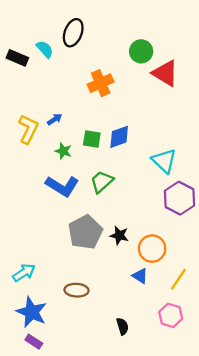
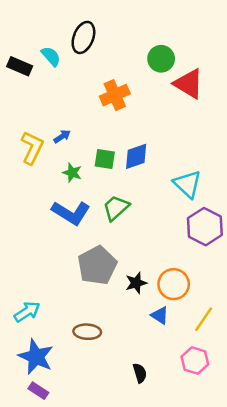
black star: (119, 235) -> (136, 283), moved, turned -30

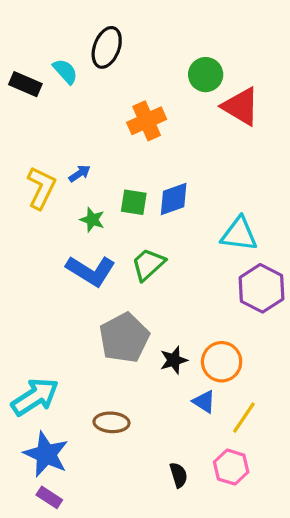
cyan triangle: (187, 184) -> (239, 234), turned -36
cyan arrow: (27, 312) -> (35, 397), size x1.4
yellow line: (204, 319) -> (244, 418), moved
pink hexagon: (195, 361) -> (231, 467), moved

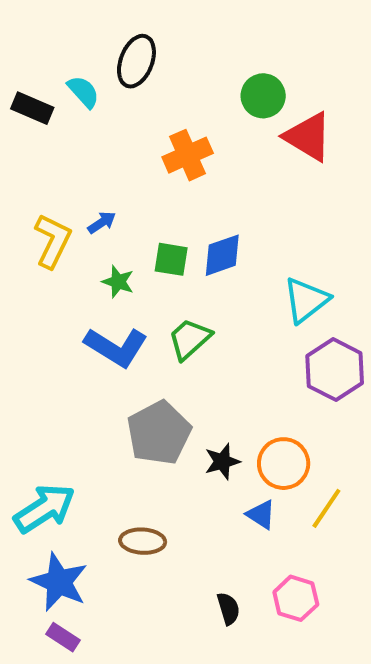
cyan triangle: (239, 234) -> (306, 300), turned -45
yellow line: (244, 418) -> (326, 508), moved

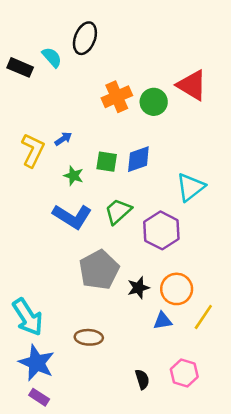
green circle: (263, 96) -> (154, 102), moved
purple hexagon: (335, 370) -> (161, 230), moved
cyan arrow: (45, 508) -> (28, 317), turned 90
blue triangle: (261, 515) -> (163, 321), turned -42

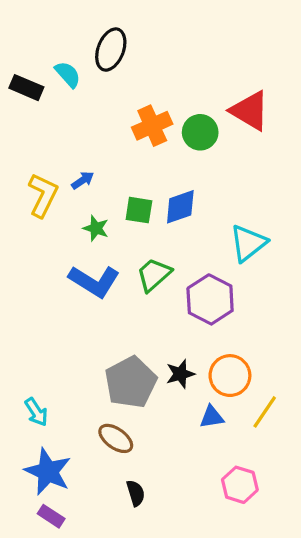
gray pentagon: (99, 270) -> (131, 382), moved
cyan arrow: (28, 317) -> (36, 412), size x0.6
brown ellipse: (89, 337) -> (116, 438), turned 32
black semicircle: (142, 379) -> (136, 493), moved

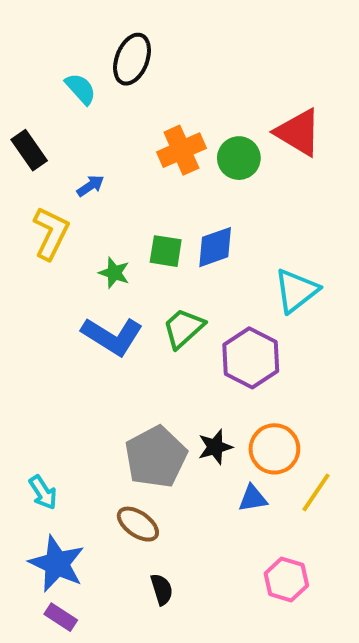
black rectangle: (26, 88) -> (29, 150), moved, turned 32
blue arrow: (83, 180) -> (90, 186), moved

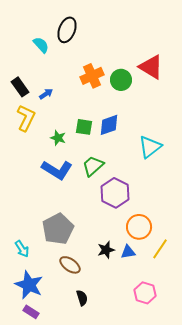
black rectangle: (29, 150) -> (20, 87), moved
purple hexagon: (251, 358) -> (115, 193), moved
black star: (215, 447) -> (106, 250), moved
gray pentagon: (156, 457) -> (58, 229), moved

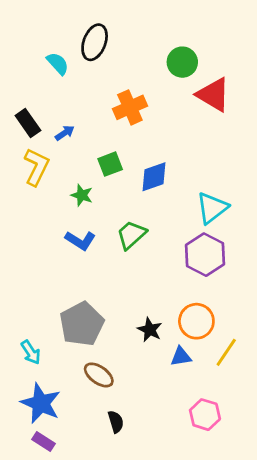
green circle: (121, 80) -> (182, 62), moved
green square: (84, 127) -> (110, 164), moved, turned -30
blue L-shape: (57, 170) -> (80, 240), size x0.7
purple hexagon: (115, 193) -> (205, 255), moved
black star: (106, 250) -> (150, 330), moved, turned -30

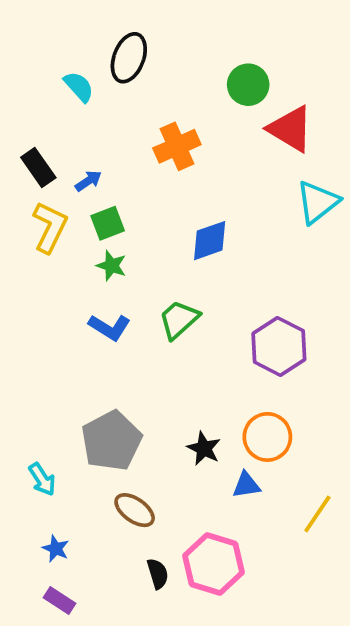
green square: (110, 164) -> (108, 223), moved
cyan triangle: (212, 208) -> (317, 202), moved
yellow line: (226, 352) -> (317, 514), moved
blue star: (41, 403) -> (56, 549), size x0.5
pink hexagon: (205, 415) -> (213, 564), moved, size x1.4

